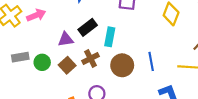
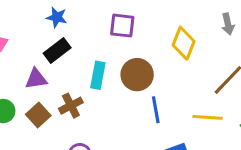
black rectangle: (88, 27) -> (57, 50), moved
brown circle: (122, 65) -> (137, 75), moved

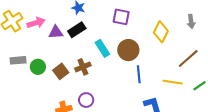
cyan rectangle: (98, 75) -> (102, 48), turned -48
purple triangle: (36, 79) -> (56, 32), moved

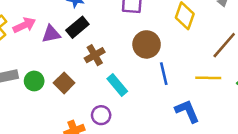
cyan rectangle: (102, 48) -> (117, 85), moved
brown cross: (83, 67) -> (95, 55), moved

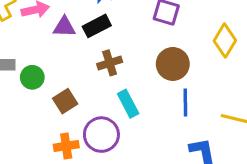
brown square: (64, 83) -> (65, 101), moved
purple circle: (101, 115) -> (101, 135), size x1.5

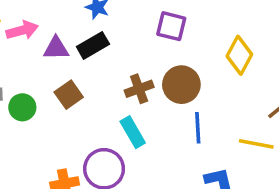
brown cross: (110, 63) -> (139, 89), moved
brown square: (65, 101) -> (69, 95), moved

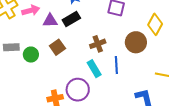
brown circle: (181, 85) -> (136, 42), moved
blue line: (198, 128) -> (116, 65), moved

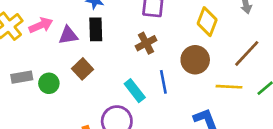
black rectangle: (71, 19) -> (96, 29), turned -54
brown circle: (136, 42) -> (195, 60), moved
brown cross: (98, 44) -> (146, 43), moved

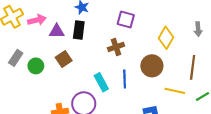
brown line: (247, 53) -> (193, 67), turned -45
gray rectangle: (22, 77) -> (16, 58), turned -56

